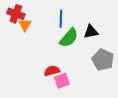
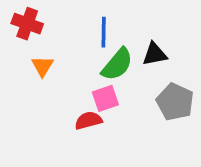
orange triangle: (25, 25) -> (42, 66), moved
pink square: (62, 81) -> (105, 98), moved

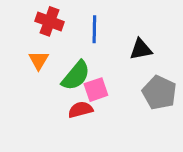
red cross: (27, 24) -> (50, 21), moved
green semicircle: (117, 64) -> (76, 76), moved

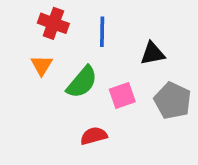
pink square: (96, 90) -> (122, 96), moved
red semicircle: (80, 110) -> (94, 136), moved

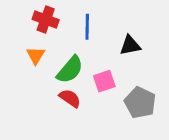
gray pentagon: (173, 101) -> (140, 103), moved
red semicircle: (94, 136) -> (70, 98), moved, turned 50

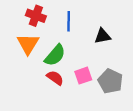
orange triangle: (36, 55) -> (28, 44), size x1.5
pink square: (104, 81) -> (83, 76), moved

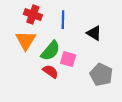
black triangle: (102, 36) -> (94, 33), turned 42
pink square: (83, 76) -> (68, 59), moved, turned 35

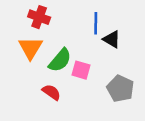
blue line: (63, 20) -> (96, 23), moved
red semicircle: (50, 71) -> (51, 92), moved

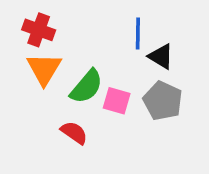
red cross: (39, 17) -> (39, 30), moved
gray pentagon: (120, 89) -> (163, 101), moved

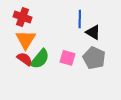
green semicircle: (87, 87) -> (40, 59), moved
red semicircle: (74, 133) -> (25, 59), moved

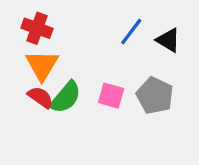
blue line: (80, 19) -> (131, 32), turned 36
black triangle: (93, 32) -> (168, 40), moved

